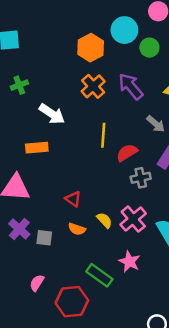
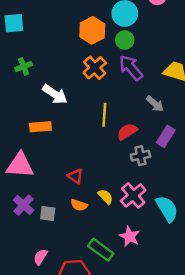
green circle: (149, 48) -> (125, 40), moved

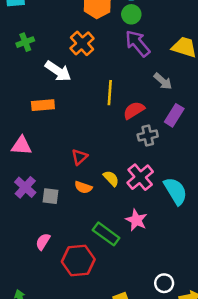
orange cross: (95, 68) -> (82, 43), moved
pink triangle: (20, 165) -> (21, 146), size x0.7
red triangle: (75, 176) -> (80, 157), turned 42

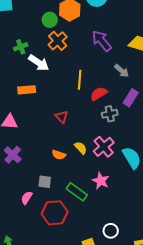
green circle: (131, 14) -> (50, 20), moved
green cross: (25, 42) -> (21, 47), moved
red triangle: (80, 157) -> (62, 117), moved, turned -32
gray square: (50, 196) -> (45, 182), moved
white circle: (164, 283) -> (111, 231), moved

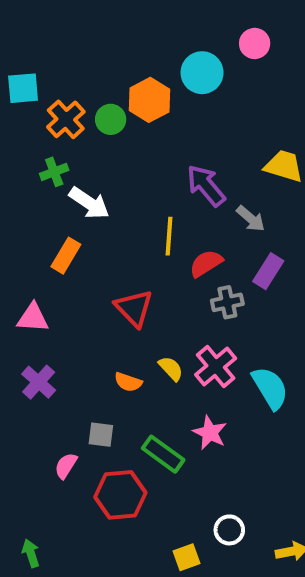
orange cross: (58, 41) -> (66, 119), moved
purple arrow: (102, 41) -> (206, 186), moved
orange rectangle: (27, 90) -> (66, 256), turned -54
red triangle: (62, 117) -> (134, 308), size x1.5

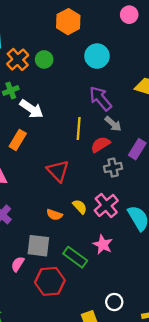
cyan circle: (202, 73) -> (97, 56), moved
orange hexagon: (150, 100) -> (68, 22), moved
gray arrow: (251, 219) -> (113, 124), moved
gray square: (101, 435) -> (38, 246), size x1.5

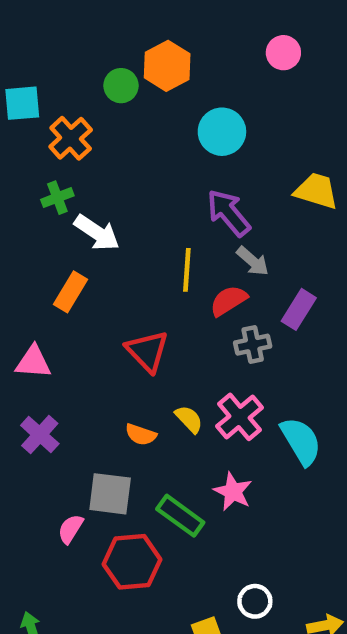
green circle: (44, 59) -> (121, 86), moved

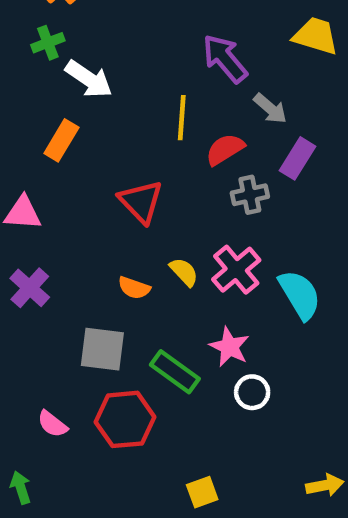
gray arrow: (253, 261) -> (270, 109), moved
pink semicircle: (71, 529) -> (52, 424), moved, turned -84
white circle: (255, 601) -> (252, 392), moved

